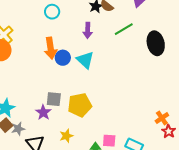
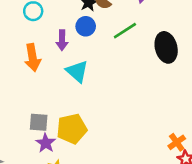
purple arrow: (88, 30) -> (62, 40), moved
blue circle: (63, 58) -> (86, 26), moved
purple star: (43, 112) -> (46, 143), moved

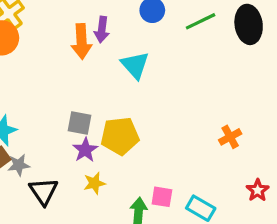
purple arrow: (62, 40) -> (102, 30), moved
black ellipse: (166, 47) -> (249, 24), moved
orange cross: (177, 142) -> (230, 137), moved

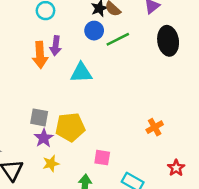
green line: (201, 21) -> (118, 39), moved
cyan triangle: (135, 65) -> (81, 73), turned -50
pink square: (162, 197) -> (102, 158), moved

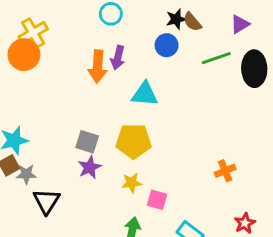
green line: (118, 39) -> (216, 58), moved
yellow pentagon: (70, 127) -> (133, 141), moved
yellow star: (51, 164) -> (132, 183), moved

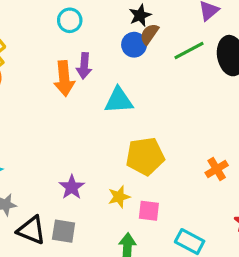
brown semicircle: (192, 22) -> (149, 34), moved, turned 84
yellow pentagon: (133, 141) -> (145, 156), moved
gray square: (87, 142) -> (64, 231), moved
black triangle: (47, 201) -> (31, 230), turned -32

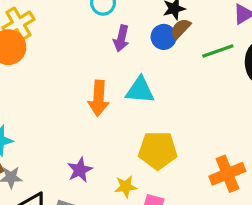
purple arrow: (84, 66) -> (121, 38), moved
orange arrow: (64, 79) -> (99, 98), moved
orange cross: (217, 169) -> (227, 174), size x1.5

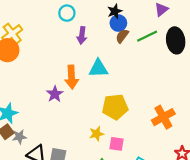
brown semicircle: (181, 29) -> (122, 36), moved
blue circle: (164, 37) -> (118, 23), moved
purple star: (80, 170) -> (55, 94), moved

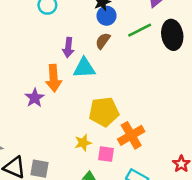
purple arrow: (82, 35) -> (68, 48), moved
brown semicircle: (122, 36) -> (103, 41), moved
orange cross: (163, 117) -> (131, 135), moved

